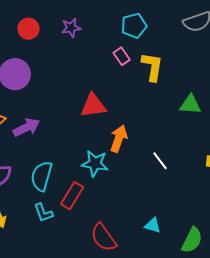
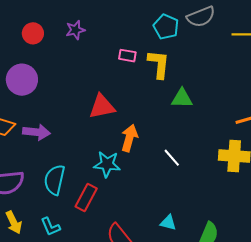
cyan pentagon: (134, 26) -> (166, 27), moved, turned -30
pink rectangle: (122, 56) -> (127, 56), turned -42
green triangle: (190, 105) -> (182, 98), moved
purple arrow: (26, 127) -> (37, 132), turned 36
cyan L-shape: (43, 213) -> (50, 227), moved

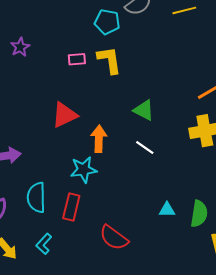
green triangle: (182, 98) -> (144, 110), moved, turned 40
cyan triangle: (168, 223) -> (167, 210), moved
cyan L-shape: (50, 227) -> (44, 244), turned 80

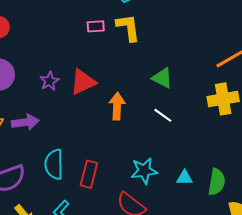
purple star: (20, 47) -> (49, 81), moved
cyan star: (84, 170) -> (144, 171), moved

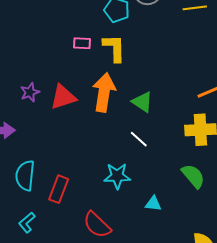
orange arrow: (117, 106) -> (104, 92), moved, size x1.4
cyan star: (144, 171) -> (117, 176), moved
green semicircle: (217, 182) -> (193, 176), moved, turned -56

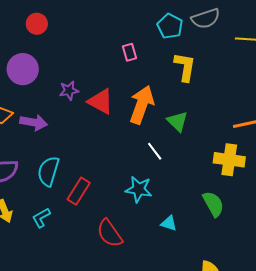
pink rectangle: (82, 43) -> (130, 52), turned 60
yellow L-shape: (114, 48) -> (185, 67), moved
red triangle: (63, 97) -> (101, 101), turned 36
white line: (139, 139) -> (155, 151), moved

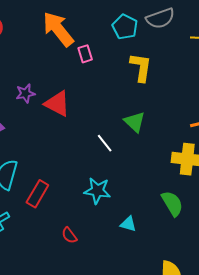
orange arrow: (142, 105) -> (58, 29), moved, turned -57
white line: (155, 151) -> (105, 143), moved
red semicircle: (110, 233) -> (69, 235), size x0.6

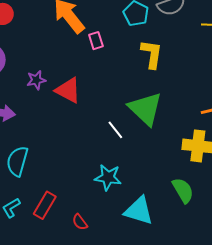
green triangle: (135, 122) -> (145, 109), size x1.6
red rectangle: (37, 194) -> (45, 205), moved
cyan triangle: (128, 224) -> (139, 211), size x1.8

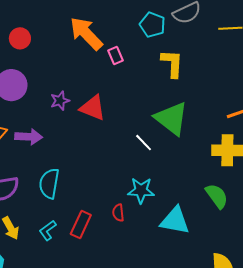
red semicircle: (80, 222) -> (118, 213), moved, turned 36

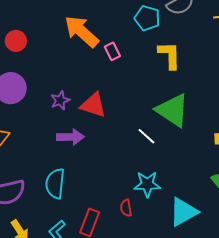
purple arrow: (29, 137) -> (70, 137), moved
cyan triangle: (175, 221) -> (183, 212), turned -36

